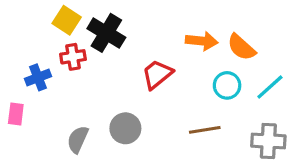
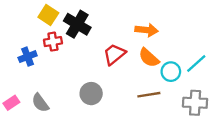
orange semicircle: (241, 47) -> (149, 58), moved
cyan circle: (227, 85) -> (171, 72), moved
pink rectangle: (16, 114) -> (11, 103), moved, turned 49
gray semicircle: (78, 139) -> (40, 103), moved, turned -60

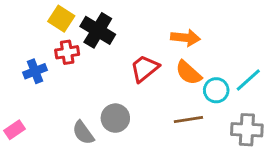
gray semicircle: (40, 103) -> (83, 133), moved

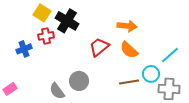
cyan circle: (216, 90) -> (151, 74), moved

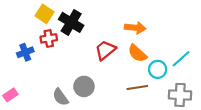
cyan circle: (151, 74) -> (158, 69), moved

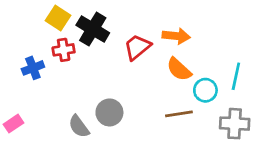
red trapezoid: (105, 50) -> (137, 47), moved
cyan line: (181, 59) -> (236, 76), turned -36

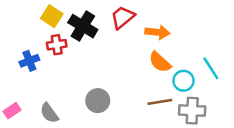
red trapezoid: (137, 47) -> (123, 17), moved
cyan line: (236, 76) -> (211, 68), turned -45
gray cross: (235, 124) -> (192, 111), moved
gray semicircle: (79, 126) -> (49, 113), moved

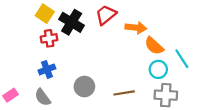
blue cross: (29, 61) -> (47, 69), moved
orange semicircle: (160, 62) -> (154, 46), moved
brown line: (160, 102) -> (124, 93), moved

